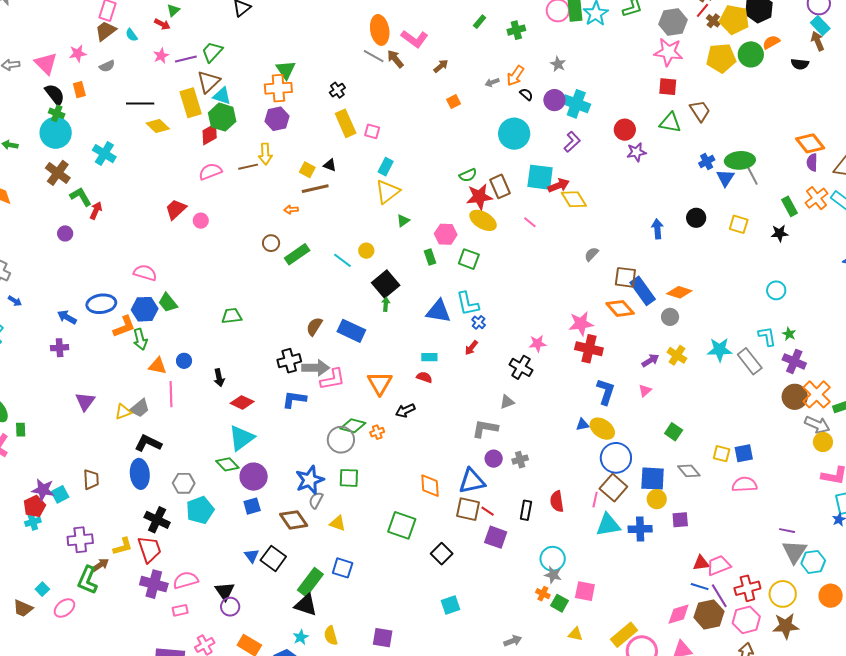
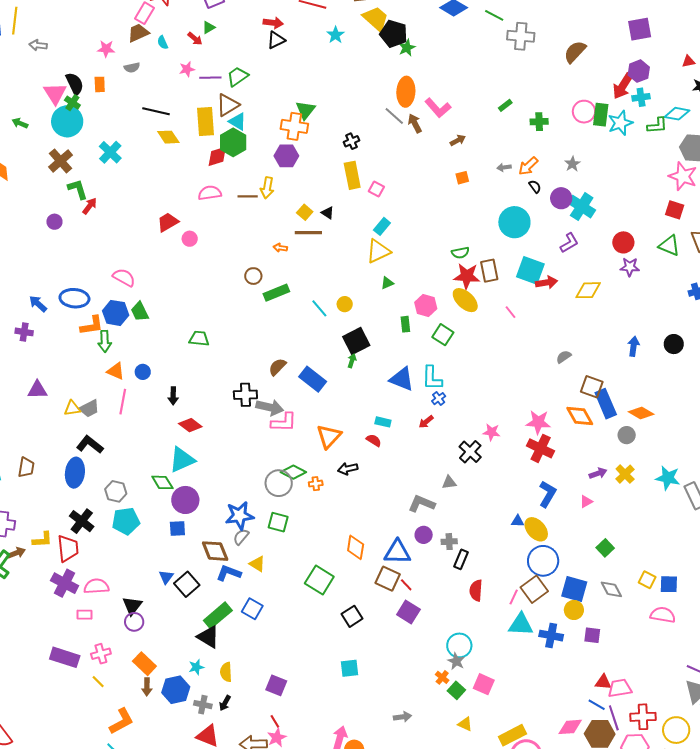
pink triangle: (46, 63) -> (55, 93), moved
yellow diamond: (574, 199) -> (588, 290), moved, turned -72
blue L-shape: (294, 399) -> (229, 573), moved
purple triangle: (85, 401) -> (37, 390), turned 40
black rectangle: (526, 510) -> (461, 559), moved

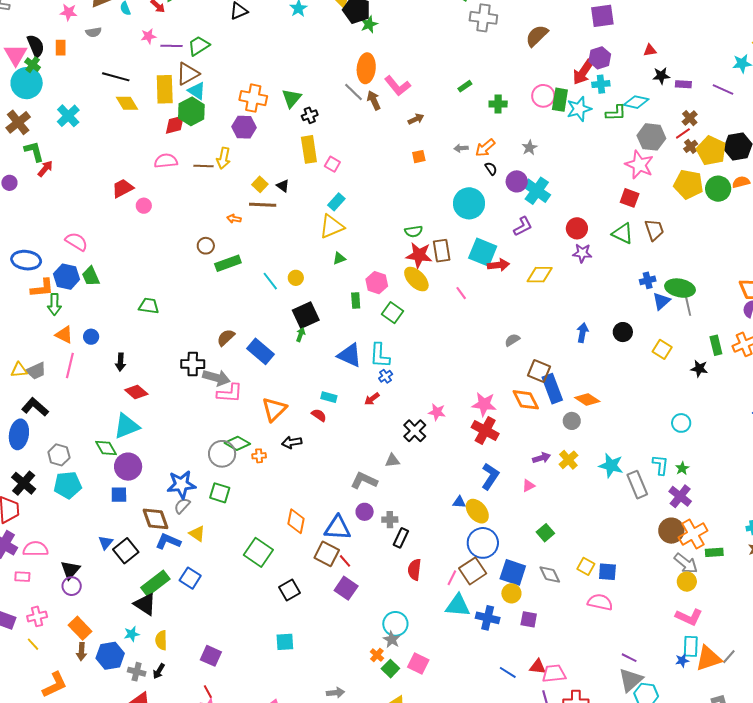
green triangle: (305, 110) -> (291, 98), moved
blue line: (597, 705) -> (508, 672), moved

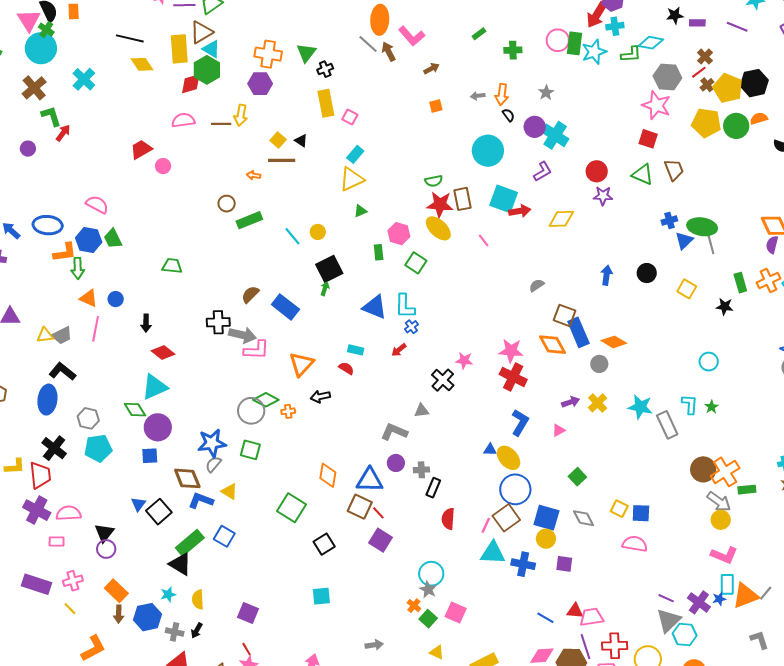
orange arrow: (485, 148) -> (502, 94), turned -40
purple cross: (680, 496) -> (699, 602), moved

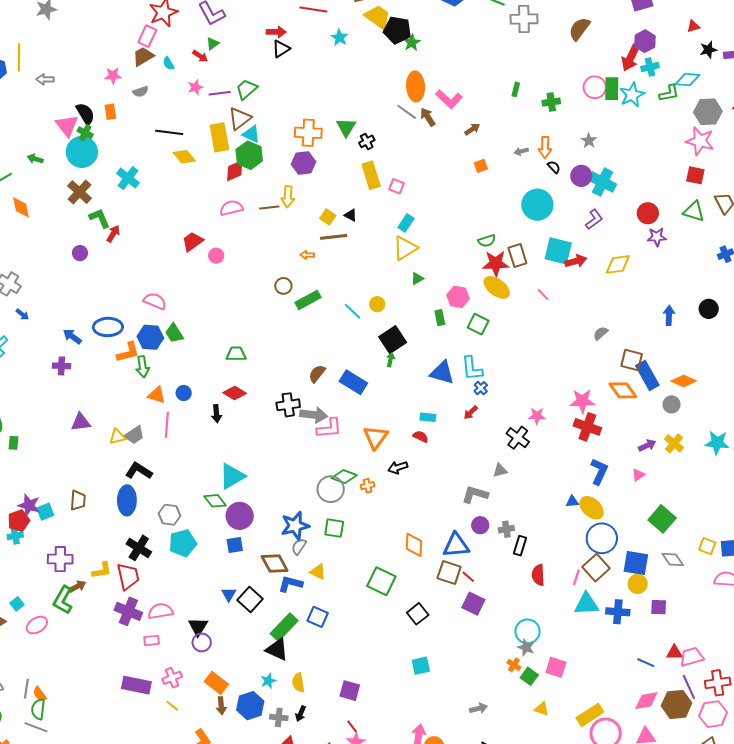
green rectangle: (479, 34) -> (516, 89), turned -32
red diamond: (163, 352) -> (235, 393), moved
green square: (577, 477) -> (662, 519), size x1.5

